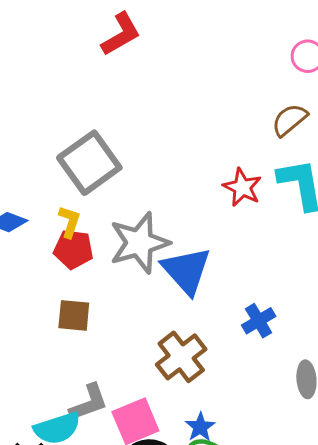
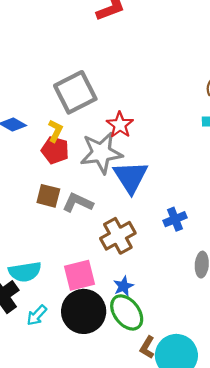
red star: (242, 187) -> (120, 125), moved
gray L-shape: (89, 403) -> (78, 203), moved, turned -144

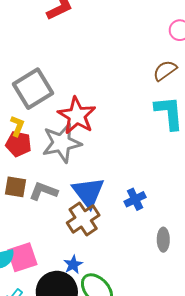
red star: (120, 125) -> (77, 116), size x1.5
blue triangle: (131, 177) -> (88, 192), moved
pink square: (79, 275) -> (22, 257), moved
blue star: (123, 286) -> (73, 265), moved

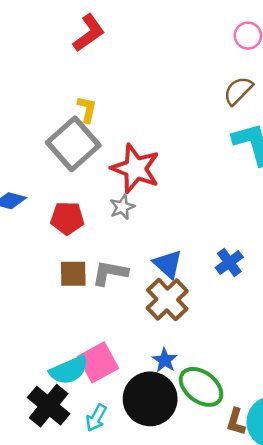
yellow L-shape: (17, 126) -> (87, 109), moved
gray star: (62, 143) -> (122, 207), size x0.5
blue triangle: (88, 192) -> (168, 264), size x0.7

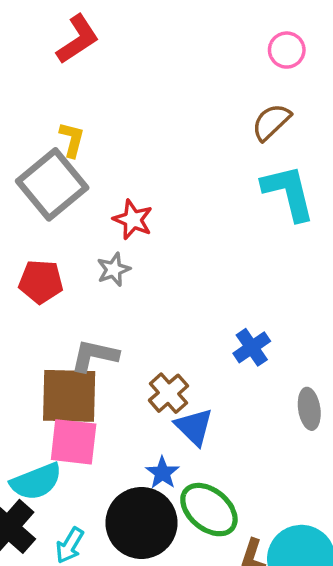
red star: (136, 169) -> (133, 220), size x0.6
blue triangle: (168, 264) -> (194, 427), moved
brown square: (73, 274) -> (69, 396), moved, size x1.6
brown cross: (167, 300) -> (169, 393), size x0.7
pink square: (98, 362) -> (74, 442), moved, turned 33

